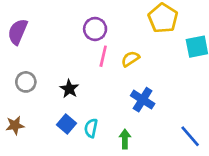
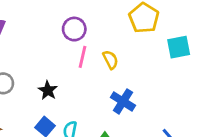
yellow semicircle: (130, 59) -> (110, 60), turned 96

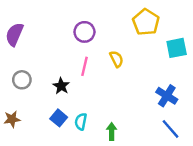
pink line: (83, 57) -> (84, 66), moved
blue cross: (123, 101) -> (167, 96), moved

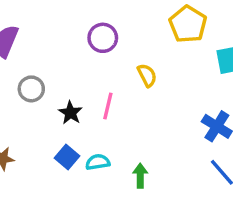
pink line: (84, 66) -> (108, 106), moved
gray circle: (22, 80) -> (31, 89), moved
cyan semicircle: (81, 122) -> (98, 162), turned 70

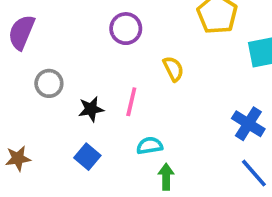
black star: (70, 113) -> (91, 109), turned 30
cyan semicircle: (98, 162) -> (150, 146), moved

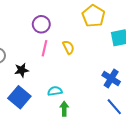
pink line: (131, 102) -> (44, 48), moved
blue square: (87, 157) -> (19, 97), size x1.5

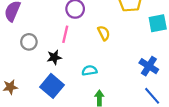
pink line: (44, 48) -> (65, 34), moved
cyan semicircle: (55, 91) -> (89, 70), moved

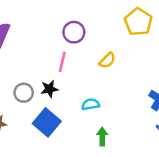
yellow semicircle: (104, 33) -> (107, 61), turned 72
gray circle: (29, 42) -> (24, 93), moved

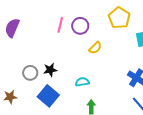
purple circle: (74, 32) -> (80, 26), moved
pink line: (62, 62) -> (60, 25), moved

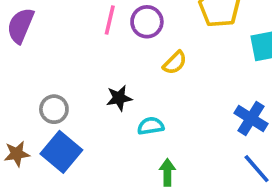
black star: (50, 70) -> (119, 98), moved
blue square: (48, 96) -> (61, 152), moved

